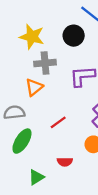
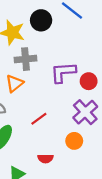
black circle: (74, 36) -> (41, 20), moved

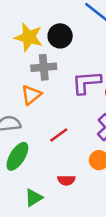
black circle: (41, 20) -> (60, 36), moved

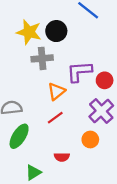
orange triangle: (31, 95) -> (56, 91), moved

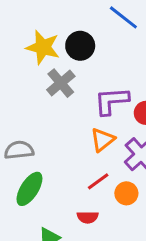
gray cross: (42, 58) -> (61, 83), turned -35
orange triangle: (56, 91) -> (103, 140), moved
red line: (55, 118) -> (98, 181), moved

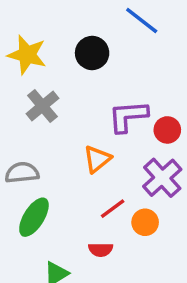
yellow star: (43, 47) -> (27, 55), moved
gray cross: (61, 83) -> (42, 106), moved
orange triangle: (103, 140) -> (97, 159), moved

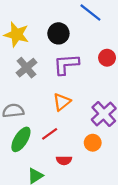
purple L-shape: (128, 116) -> (66, 64), moved
red circle: (167, 130) -> (107, 58), moved
red line: (113, 209) -> (50, 134), moved

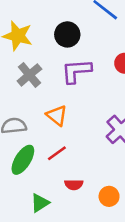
orange triangle: (62, 102) -> (57, 115), moved, turned -42
orange circle: (93, 143) -> (109, 196), moved

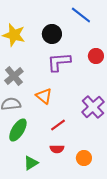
gray cross: (29, 75) -> (14, 76), moved
red line: (57, 153) -> (58, 125), moved

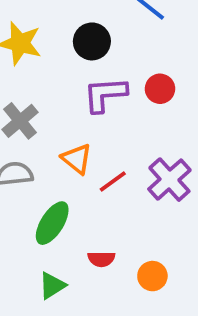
red circle: (96, 56) -> (160, 89), moved
red line: (58, 125) -> (113, 181), moved
green ellipse: (18, 130) -> (52, 223), moved

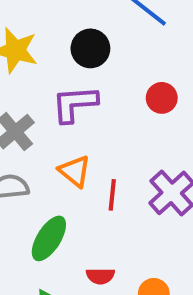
purple L-shape: (105, 94) -> (75, 104), moved
red line: (113, 181) -> (112, 195), turned -48

